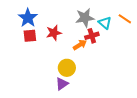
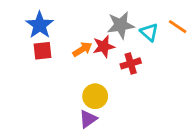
red star: (54, 33) -> (104, 46), moved
red cross: (92, 36) -> (131, 63), moved
orange arrow: (80, 45) -> (82, 49), moved

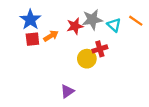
red star: (104, 46) -> (75, 26), moved
orange arrow: (82, 49) -> (51, 36), moved
yellow circle: (95, 96) -> (87, 59), moved

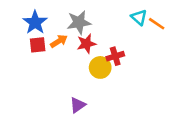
gray star: (92, 20) -> (79, 22), moved
cyan triangle: (114, 25) -> (139, 17), moved
red star: (75, 26) -> (86, 44), moved

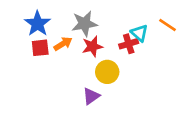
cyan triangle: (139, 17) -> (139, 33), moved
red cross: (115, 56) -> (129, 44), moved
purple triangle: (78, 105) -> (91, 96), moved

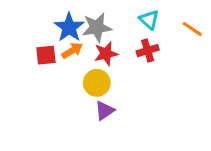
blue star: (37, 24) -> (69, 27), moved
cyan triangle: (139, 33) -> (149, 20), moved
yellow circle: (107, 72) -> (97, 83), moved

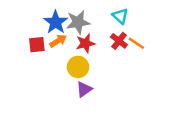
orange line: (192, 29) -> (136, 43), moved
red cross: (148, 51) -> (119, 41), turned -35

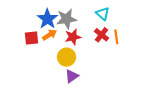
orange line: (136, 43) -> (116, 37), turned 48

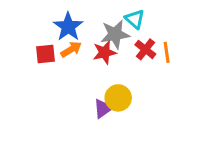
cyan triangle: (103, 14) -> (135, 19), moved
gray star: (67, 19) -> (115, 34), moved
yellow circle: (67, 57) -> (118, 98), moved

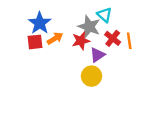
blue star: (68, 27) -> (40, 23), moved
gray star: (115, 34) -> (89, 27), turned 30
purple triangle: (103, 109) -> (97, 55), moved

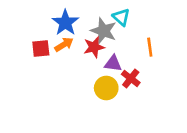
blue star: (40, 23) -> (65, 23), moved
red cross: (113, 38) -> (131, 78), moved
purple triangle: (97, 55) -> (113, 63), turned 42

